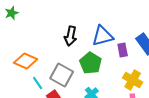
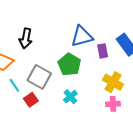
black arrow: (71, 36) -> (26, 38), moved

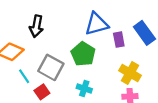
cyan cross: (70, 97) -> (84, 89), turned -32

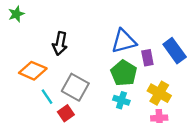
green pentagon: (83, 54) -> (124, 73), moved
cyan cross: (84, 89) -> (121, 100), moved

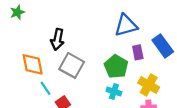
blue triangle: (124, 41) -> (126, 25), moved
orange diamond: (33, 71) -> (33, 64), turned 55
gray square: (75, 87) -> (72, 65), moved

